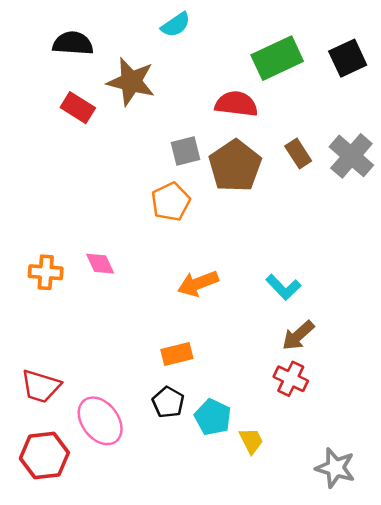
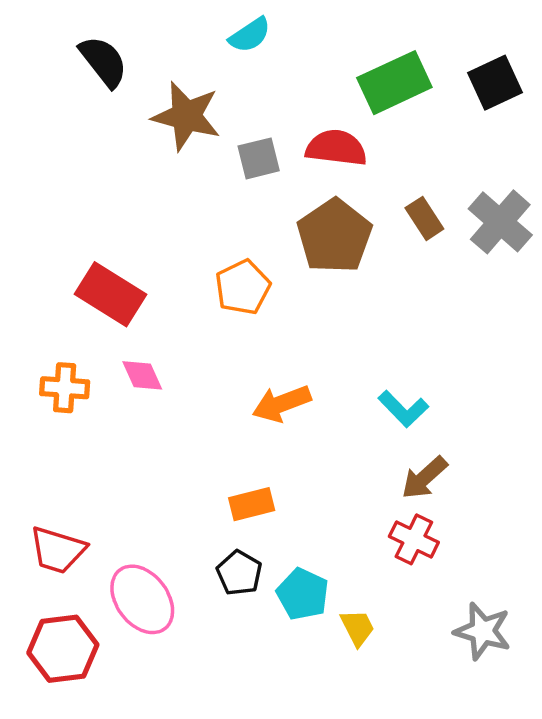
black semicircle: (73, 43) -> (103, 61), turned 48
red rectangle: (78, 108) -> (110, 294), moved, size x1.4
gray square: (186, 151) -> (259, 158), moved
gray star: (335, 468) -> (483, 631), moved

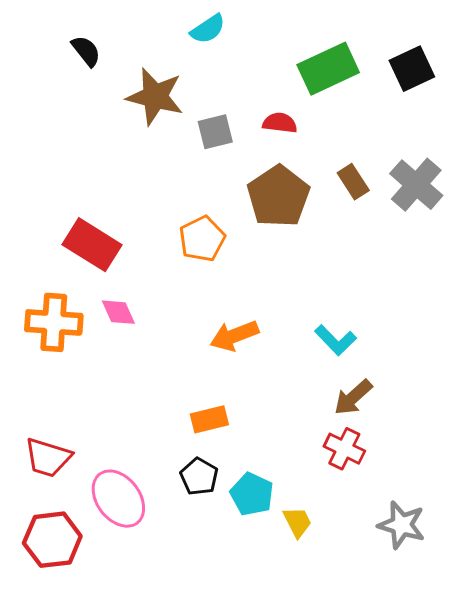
black semicircle: (103, 61) -> (86, 51), size x0.7
red semicircle: (336, 148) -> (280, 123), size x0.7
orange cross: (65, 388) -> (54, 322), size x1.4

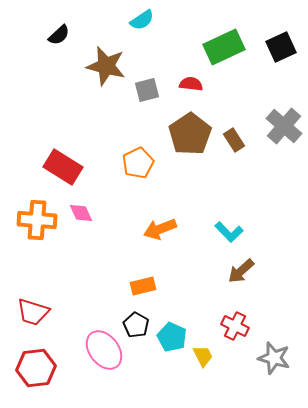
black semicircle: (86, 51) -> (59, 35), turned 85
brown rectangle: (353, 182) -> (234, 140), moved
red cross: (344, 449) -> (235, 326), moved
pink ellipse: (118, 499) -> (104, 350), moved

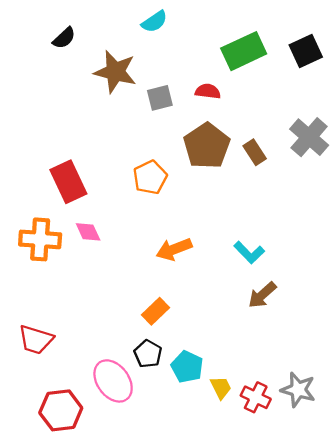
red rectangle: (63, 167) -> (68, 182), turned 33
orange rectangle: (143, 286) -> (156, 311), turned -30
red cross: (235, 326) -> (256, 397), moved
red hexagon: (36, 368) -> (61, 410), moved

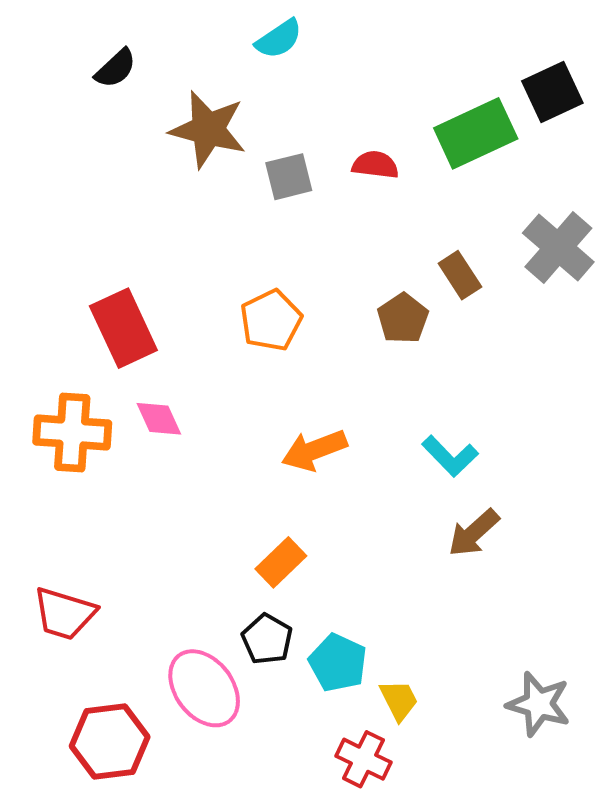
green rectangle: (244, 51) -> (476, 133), moved
brown pentagon: (207, 146) -> (403, 318), moved, size x0.6
red cross: (256, 397) -> (364, 759), moved

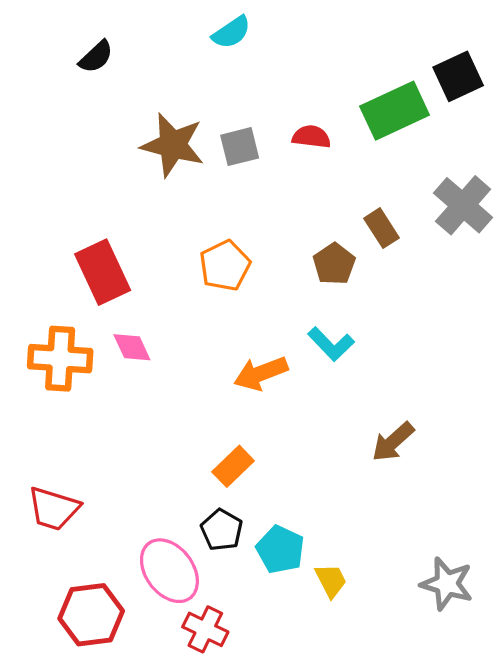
brown star: (208, 129) -> (173, 145), moved
cyan L-shape: (450, 456) -> (331, 344), moved
red cross: (364, 759) -> (205, 629), moved

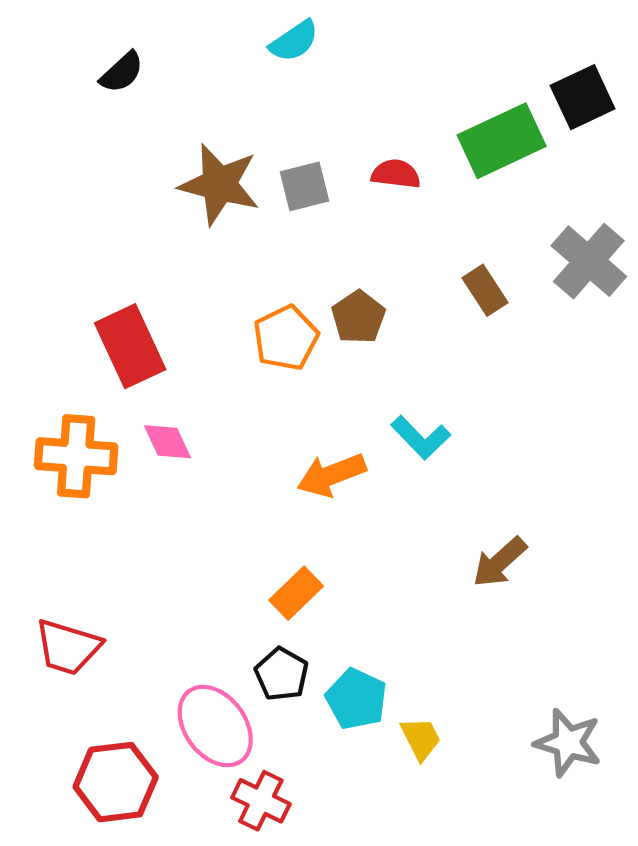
brown pentagon: (334, 264) -> (358, 317), moved

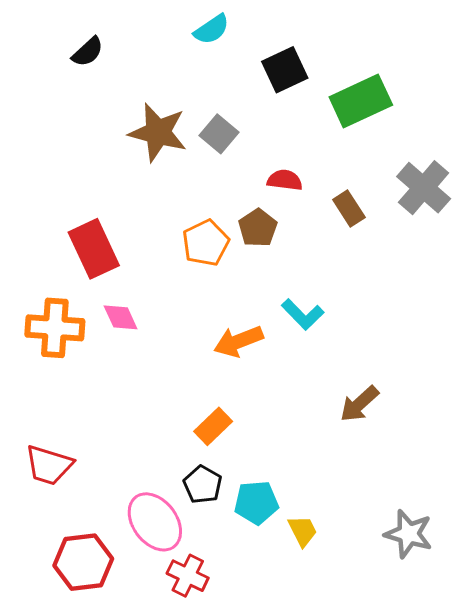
black square: (583, 97) -> (285, 70), moved
red semicircle: (396, 174) -> (285, 180), moved
gray square: (304, 186) -> (219, 134), turned -36
cyan pentagon: (356, 699) -> (256, 502), turned -30

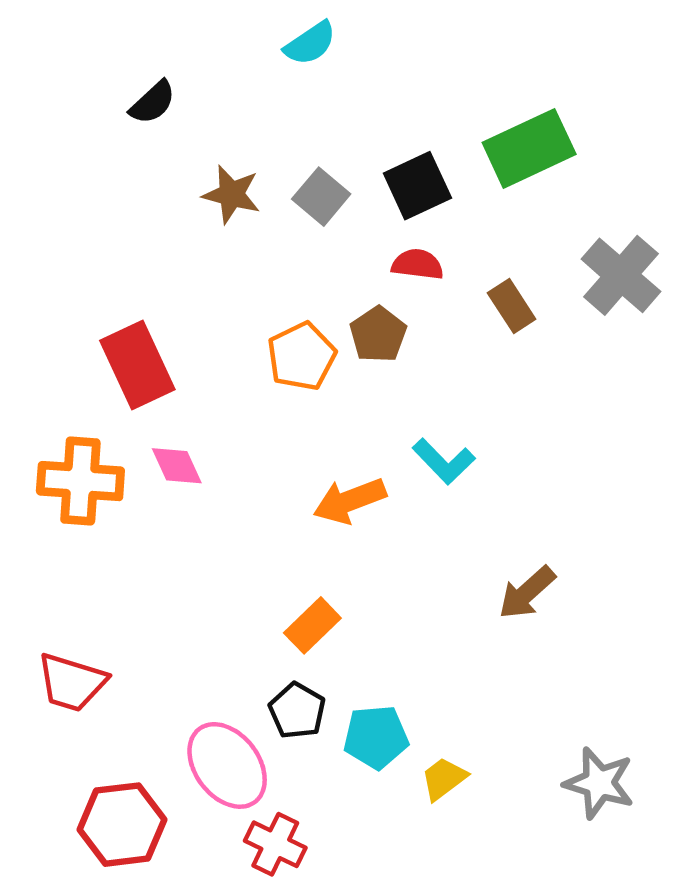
black semicircle: (88, 52) -> (153, 102), moved
black square: (285, 70) -> (417, 186), moved
brown star: (158, 132) -> (231, 194), size x0.7
yellow trapezoid: (303, 531) -> (444, 779), turned -100

